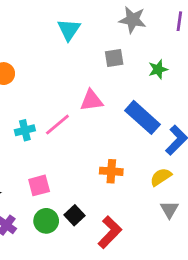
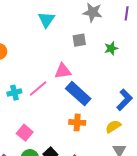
blue rectangle: (142, 117) -> (78, 94), moved
pink square: (39, 185) -> (25, 133), turned -35

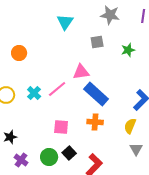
cyan cross: (14, 93) -> (34, 93), turned -32
yellow semicircle: (113, 127) -> (130, 126), turned -35
pink square: (25, 133) -> (61, 127), moved, turned -35

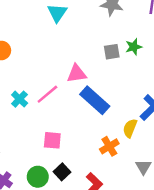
gray square: (97, 42) -> (112, 52), moved
orange cross: (95, 122) -> (109, 146), moved, turned -35
yellow semicircle: (130, 126) -> (130, 128), moved

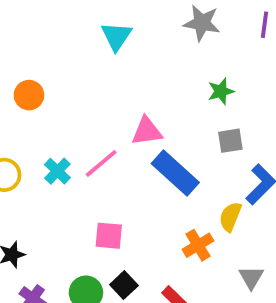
green star: (134, 47) -> (221, 91), moved
gray square: (112, 52) -> (230, 141), moved

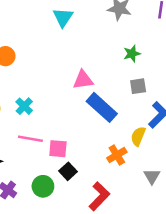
pink line: (101, 163) -> (30, 139), moved, turned 50
black square: (124, 285) -> (68, 171), moved

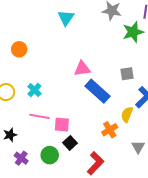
green star: (132, 54) -> (133, 32), moved, size x1.5

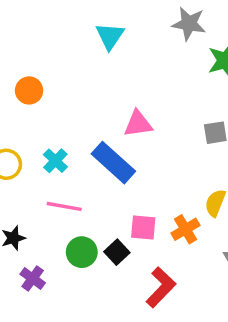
blue rectangle: (97, 91) -> (113, 163), moved
pink square: (62, 125) -> (143, 228), moved
green circle: (50, 155) -> (82, 252), moved

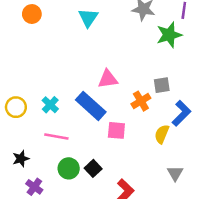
orange circle: (29, 90) -> (32, 14), moved
pink square: (143, 228) -> (116, 130), moved
orange cross: (185, 229) -> (141, 101), moved

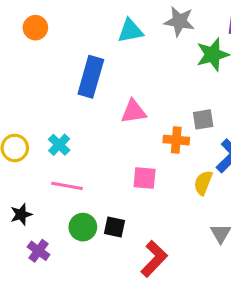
cyan triangle: (88, 18) -> (130, 31), moved, turned 45
orange cross: (141, 101) -> (176, 140), turned 36
blue rectangle: (91, 106) -> (91, 77), moved, turned 64
black square: (93, 168) -> (115, 227), turned -35

